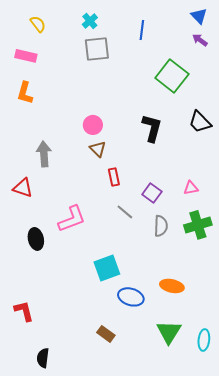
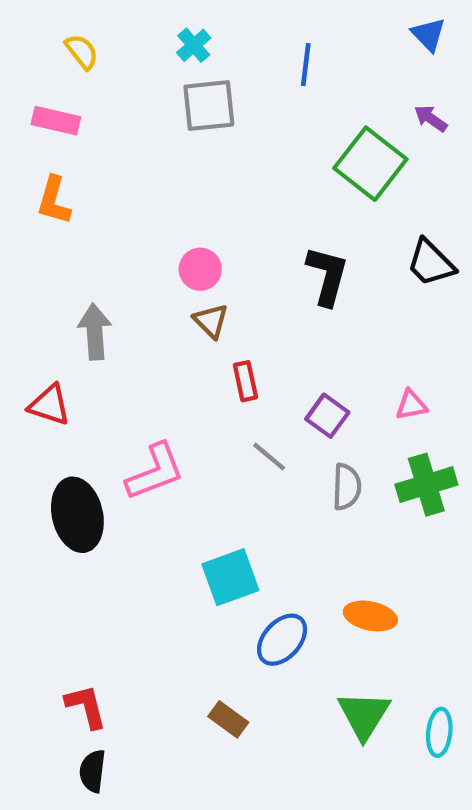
purple arrow: (200, 40) -> (431, 118), moved
black ellipse: (36, 239) -> (77, 515), size x1.5
blue ellipse: (131, 297) -> (282, 640), turned -65
red L-shape: (24, 311) -> (86, 706), moved

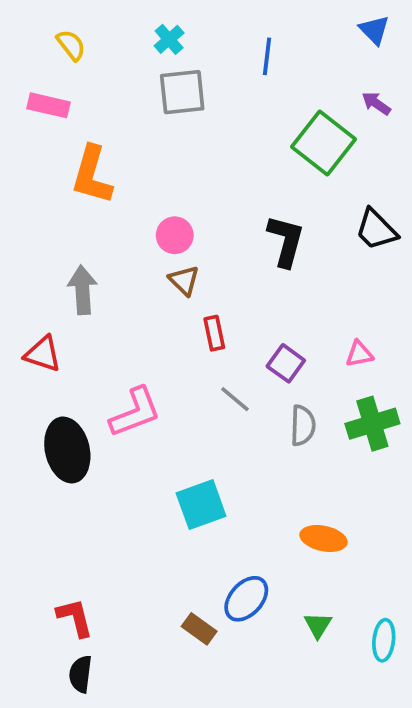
orange L-shape: (54, 200) -> (92, 175), moved, size x1.4
blue ellipse: (282, 640) -> (246, 599), moved
green triangle: (364, 715) -> (318, 625), size x0.6

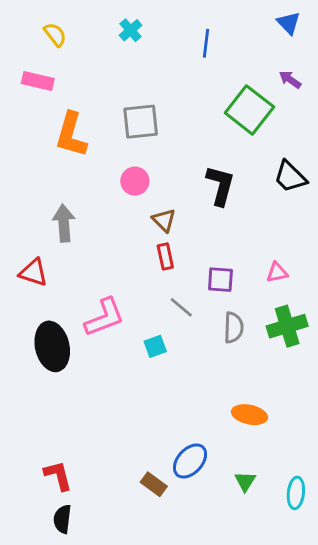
gray square: (182, 92) -> (141, 122), moved
brown triangle: (184, 280) -> (164, 220), moved
purple square: (286, 363) -> (220, 280), turned -32
cyan square: (201, 505) -> (155, 346), moved, size x0.6

